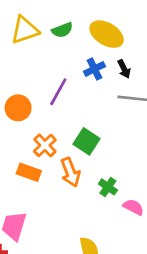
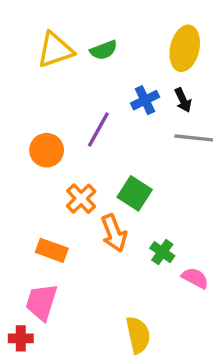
yellow ellipse: (107, 34) -> (185, 48), moved, turned 72
orange rectangle: (29, 172) -> (52, 250), moved

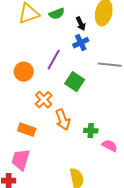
black arrow: (183, 100) -> (81, 24), moved
green square: (135, 193) -> (75, 82), moved
green cross: (162, 252) -> (91, 131), turned -32

